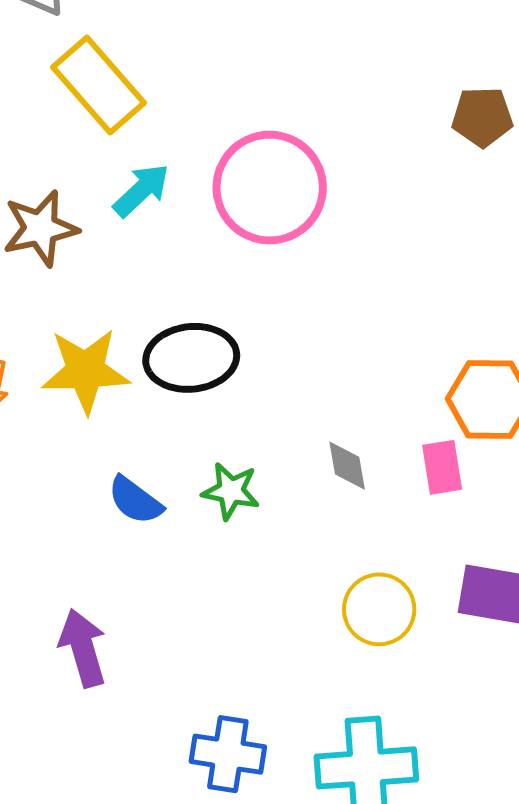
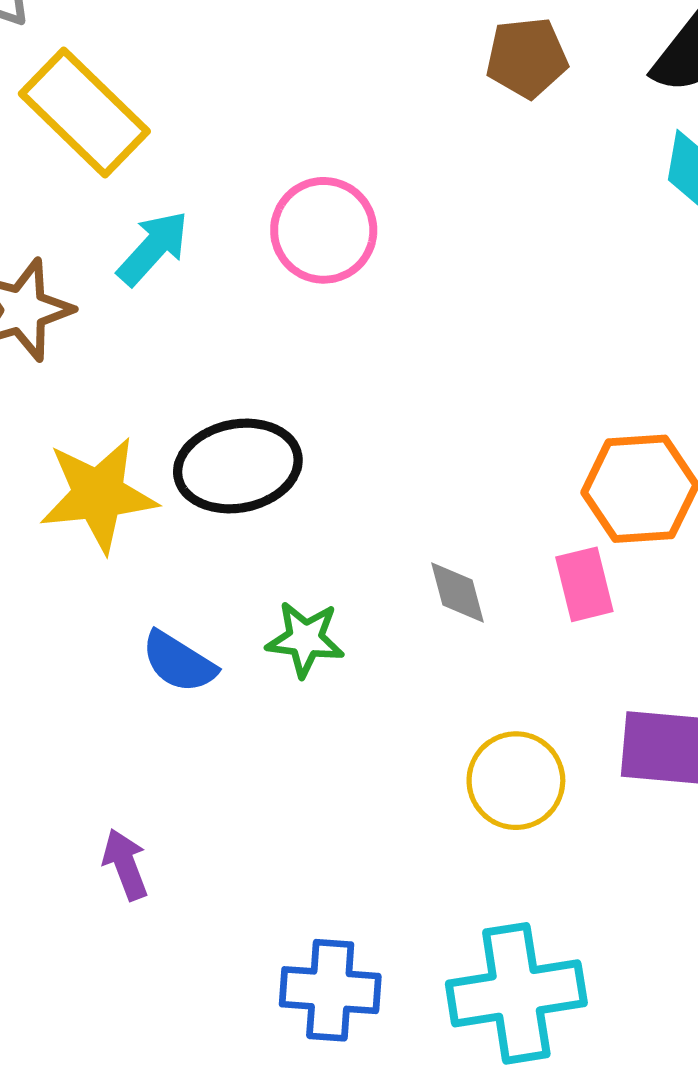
brown pentagon: (482, 117) -> (527, 58), moved
pink circle: (270, 188) -> (324, 230), size x0.7
purple arrow: (83, 648) -> (125, 864), size x0.7

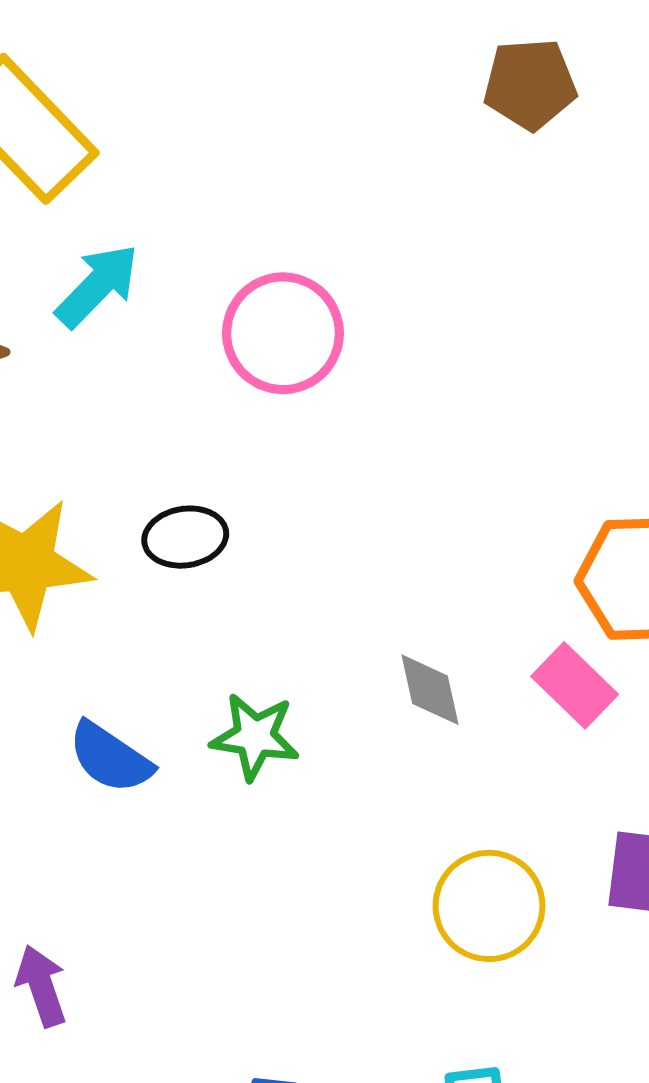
pink circle: (324, 230) -> (283, 333), moved
black ellipse: (238, 466) -> (185, 537), size x0.6
pink rectangle: (584, 584) -> (575, 685), turned -34

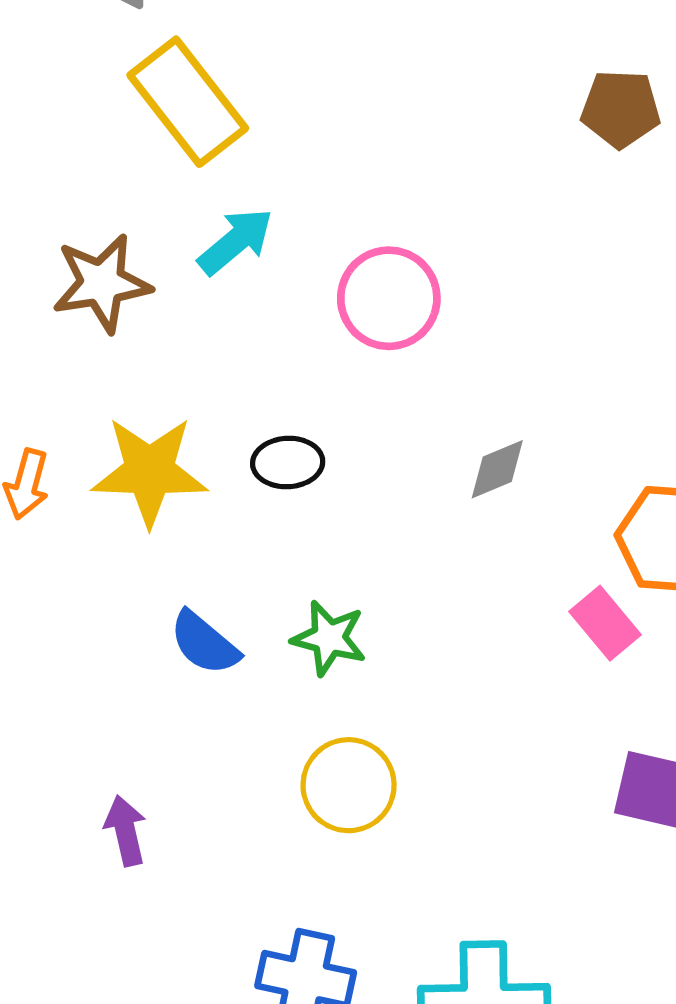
gray diamond: (430, 690) -> (497, 469), moved, turned 74
yellow circle: (489, 906) -> (349, 785), moved

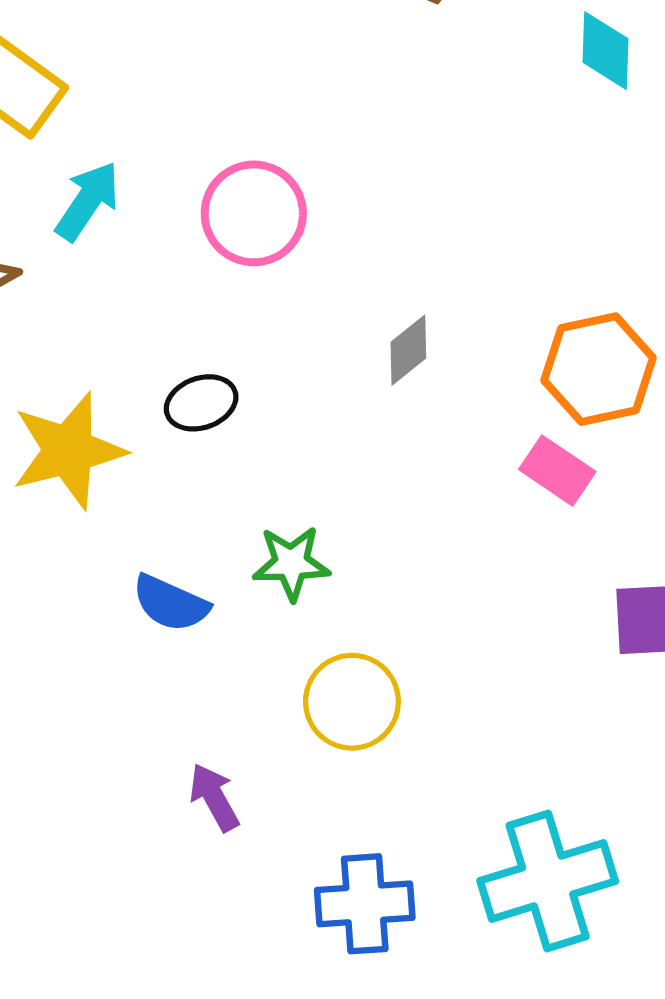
purple arrow: (126, 831) -> (214, 797), moved

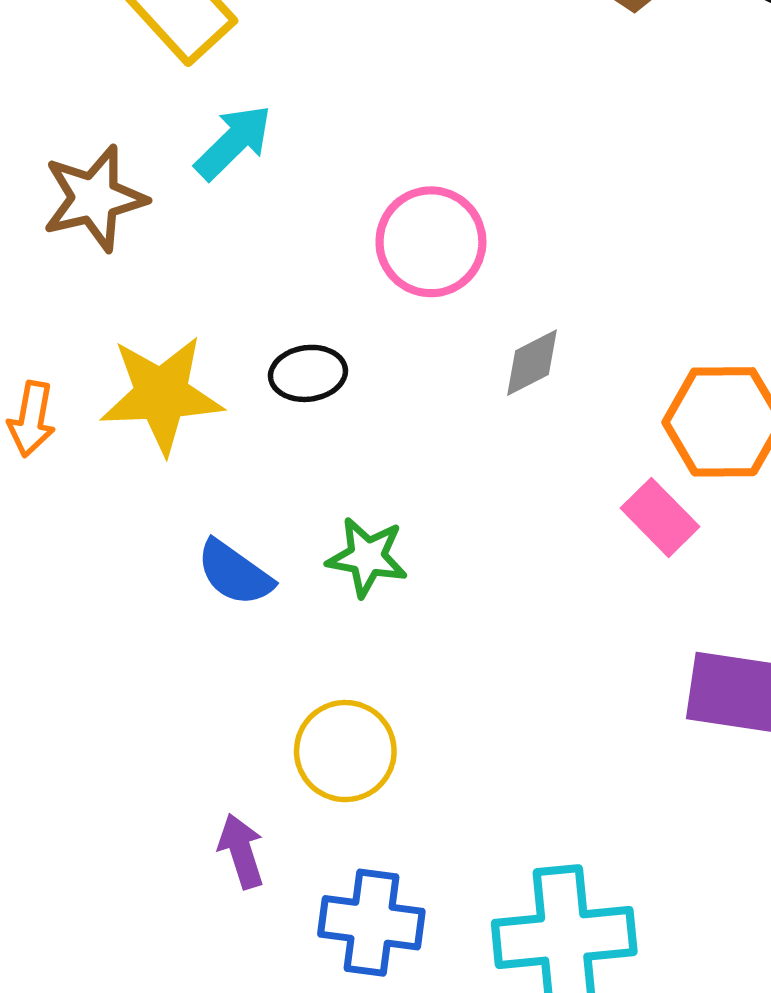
pink circle: (254, 213) -> (431, 242), moved
yellow circle: (352, 702) -> (345, 751), moved
purple arrow: (214, 797) -> (241, 851), moved

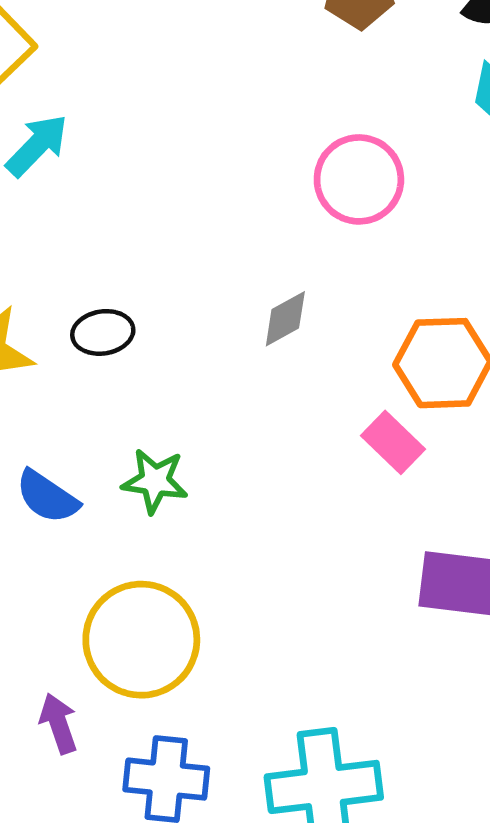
pink circle: (431, 242) -> (359, 179), moved
yellow circle: (345, 751) -> (141, 640), size x1.4

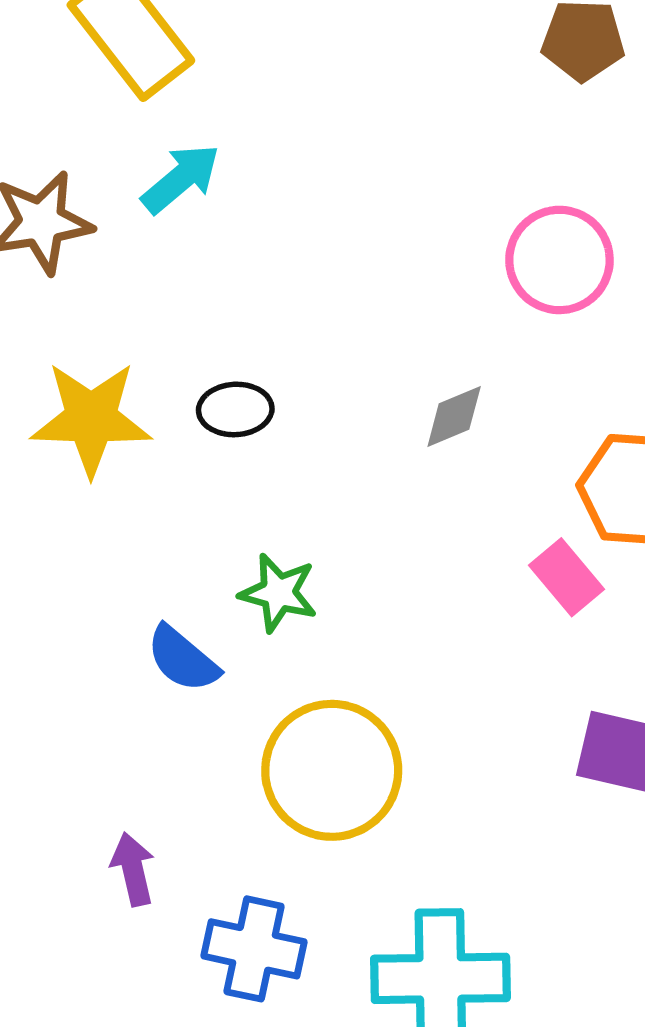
blue semicircle: (47, 497) -> (183, 659), moved
yellow circle: (141, 640) -> (332, 770), moved

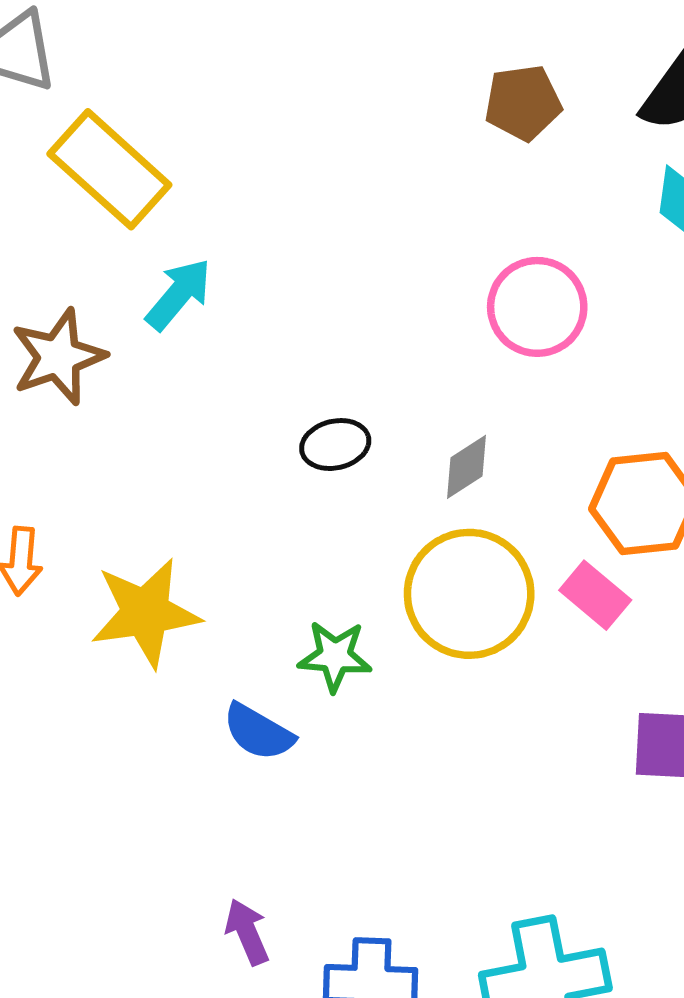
black ellipse: (235, 409) -> (335, 445), moved
yellow star: (91, 419) -> (145, 613), moved
yellow circle: (332, 770) -> (469, 594), moved

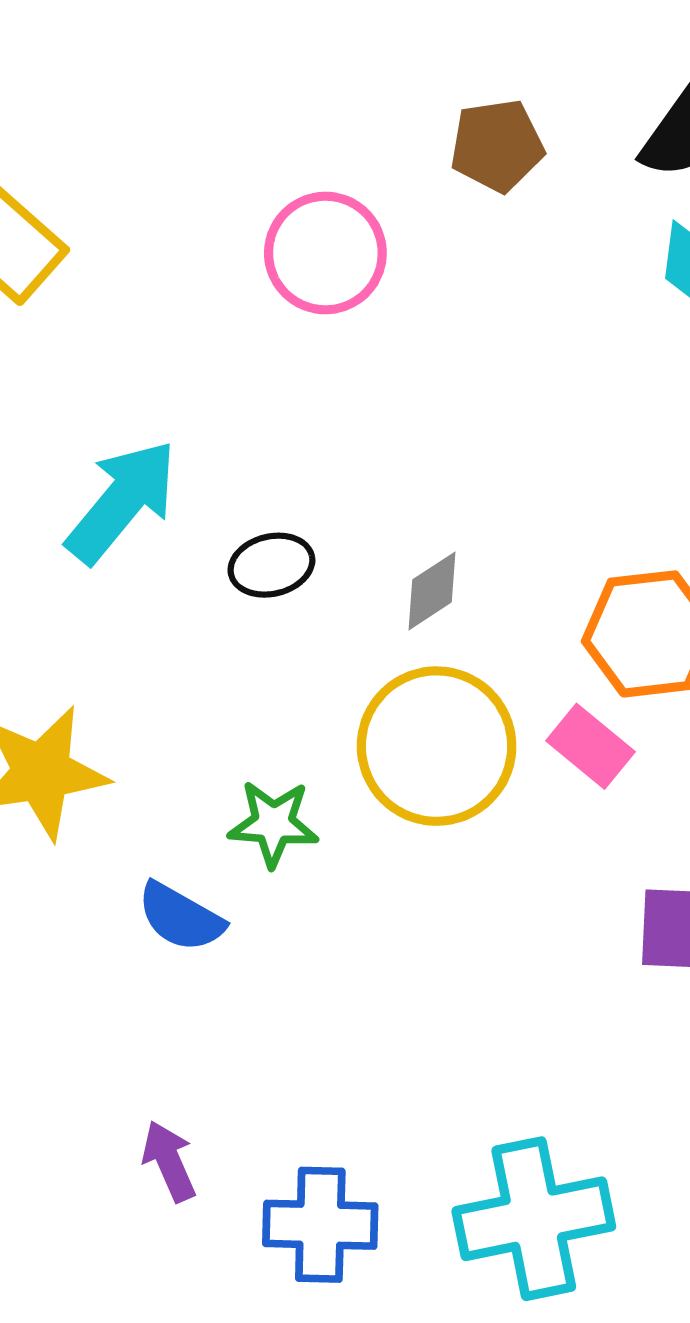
cyan arrow: (179, 294) -> (122, 501), moved, size x1.4
pink circle: (537, 307) -> (325, 253), moved

